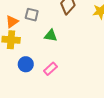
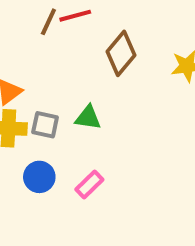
gray square: (32, 15) -> (45, 125), moved

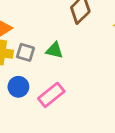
pink rectangle: (89, 185) -> (51, 95), size x1.4

